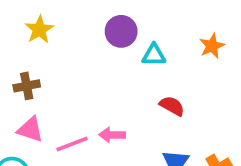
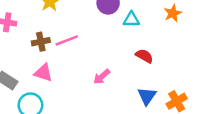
pink arrow: (112, 135) -> (102, 77), turned -42
pink line: (72, 144) -> (67, 40), moved

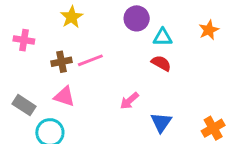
red semicircle: (144, 56) -> (161, 63), moved
blue triangle: (147, 96) -> (161, 122), moved

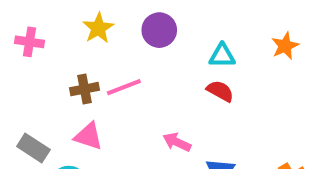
purple circle: (137, 18) -> (159, 30), moved
pink cross: (24, 40) -> (29, 42), moved
pink arrow: (129, 101) -> (177, 142), turned 66

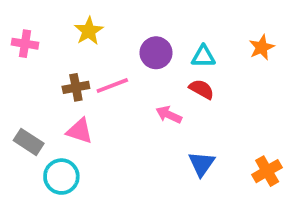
purple circle: (159, 30) -> (156, 53), moved
pink arrow: (177, 142) -> (169, 115), moved

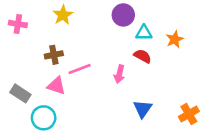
orange star: (262, 47) -> (175, 39), moved
purple circle: (156, 53) -> (123, 15), moved
pink line: (112, 86) -> (80, 69), moved
pink arrow: (169, 115) -> (119, 74), turned -102

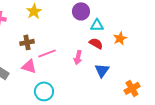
orange star: (175, 39) -> (120, 38), moved
blue triangle: (143, 109) -> (102, 70), moved
cyan circle: (44, 118) -> (44, 91), moved

